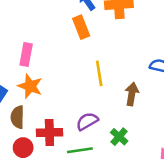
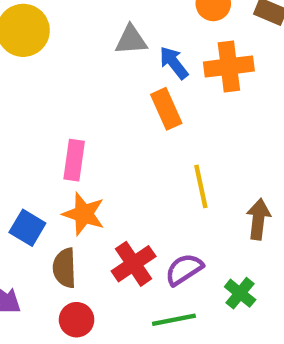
red cross: (49, 133) -> (134, 264), moved, turned -30

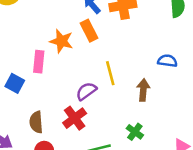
orange star: (84, 214) -> (61, 41), moved
blue square: (27, 228) -> (15, 83), moved
purple semicircle: (184, 269) -> (86, 91), moved

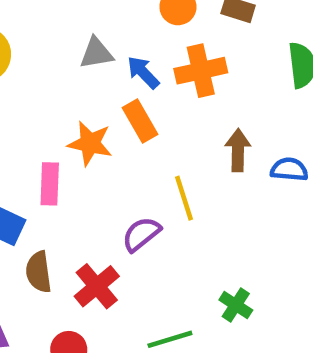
brown arrow: (143, 90) -> (238, 150), moved
red cross: (75, 118) -> (97, 286), moved
brown semicircle: (36, 122) -> (39, 272), moved

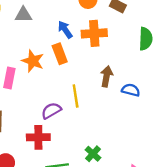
gray triangle: (96, 53) -> (23, 15), moved
red cross: (97, 286) -> (38, 137), moved, turned 30

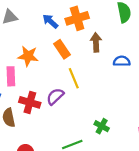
orange rectangle: (60, 54) -> (62, 49), moved
brown arrow: (106, 76) -> (96, 42), moved
red cross: (38, 137) -> (30, 102), moved, turned 30

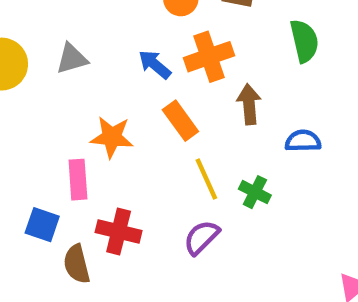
purple semicircle: (55, 96) -> (201, 237), moved
green cross: (102, 126) -> (255, 192), moved

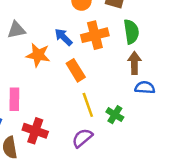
green semicircle: (304, 41) -> (131, 32), moved
brown arrow: (249, 104) -> (134, 63), moved
orange star: (112, 137) -> (38, 55), moved

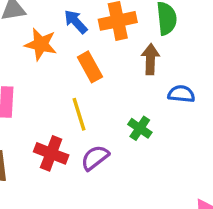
brown arrow: (134, 63) -> (150, 59), moved
yellow line: (88, 105) -> (79, 114), moved
red cross: (35, 131) -> (51, 153), moved

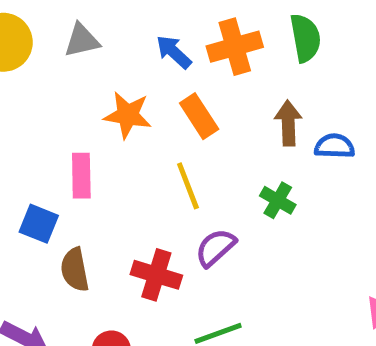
orange star: (41, 44) -> (128, 115), moved
brown arrow: (150, 59) -> (288, 123), moved
red cross: (51, 153) -> (156, 275), moved

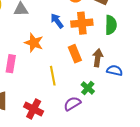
orange rectangle: (199, 116) -> (75, 54), moved
purple semicircle: (215, 248) -> (72, 104), moved

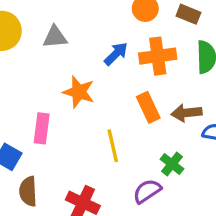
blue arrow: (57, 21) -> (116, 54), turned 84
brown arrow: (98, 58) -> (186, 113), turned -102

